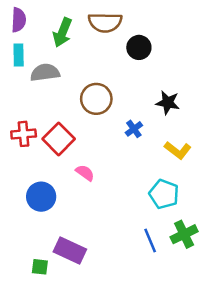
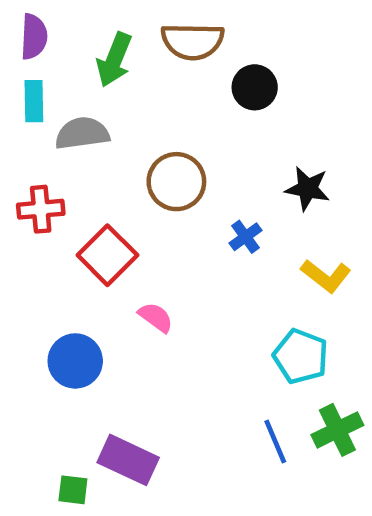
red cross: (24, 134) -> (41, 209), moved

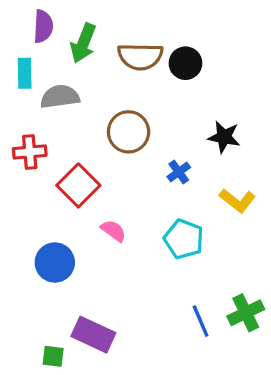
purple semicircle: (34, 37) -> (43, 26), moved
brown semicircle: (193, 41) -> (140, 56), moved
cyan pentagon: (301, 356) -> (184, 239), moved

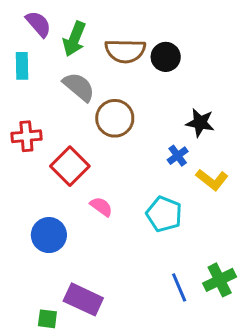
purple semicircle: (43, 26) -> (38, 24), turned -44
gray semicircle: (60, 97) -> (79, 87), moved, turned 48
blue cross: (179, 172) -> (178, 156), moved

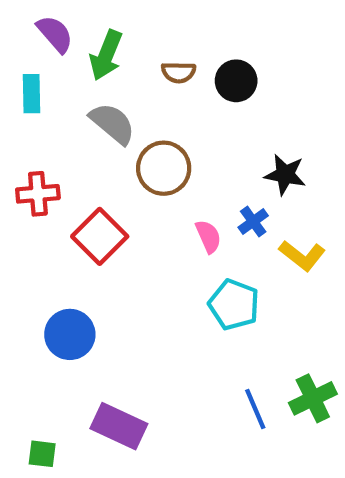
brown semicircle: (125, 51) -> (179, 72), size x0.6
pink semicircle: (101, 207) -> (208, 236), moved, turned 30
green square: (47, 319) -> (42, 454), moved

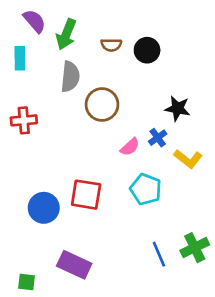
gray semicircle: (112, 123) -> (70, 77), turned 56
red square: (100, 236) -> (86, 195), moved, turned -36
pink semicircle: (208, 236) -> (130, 147), turned 72

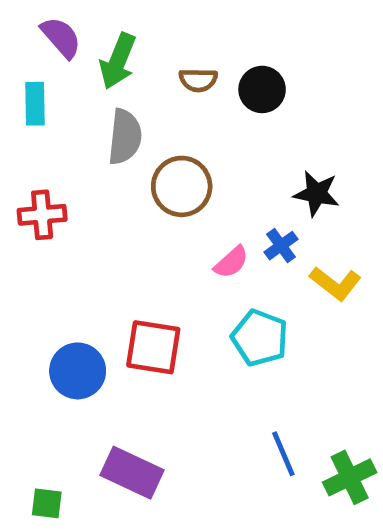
green cross: (195, 248) -> (350, 477), moved

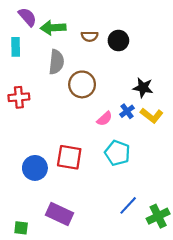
green arrow: (118, 61) -> (53, 28), turned 65
yellow L-shape: (335, 283) -> (152, 115), moved
blue line: (283, 454) -> (128, 205), turned 66

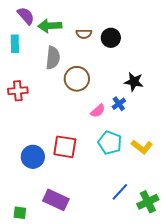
yellow L-shape: (152, 115) -> (142, 147), moved

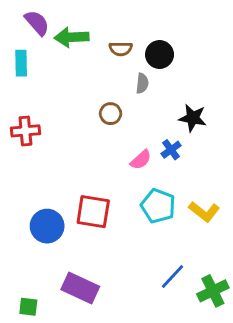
gray semicircle: (53, 58) -> (142, 83), moved, size x0.6
brown circle: (77, 79) -> (111, 114), size x0.6

